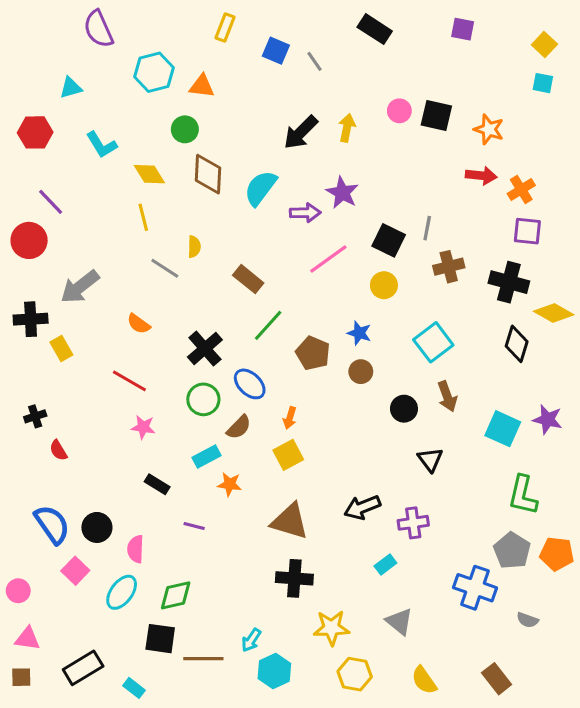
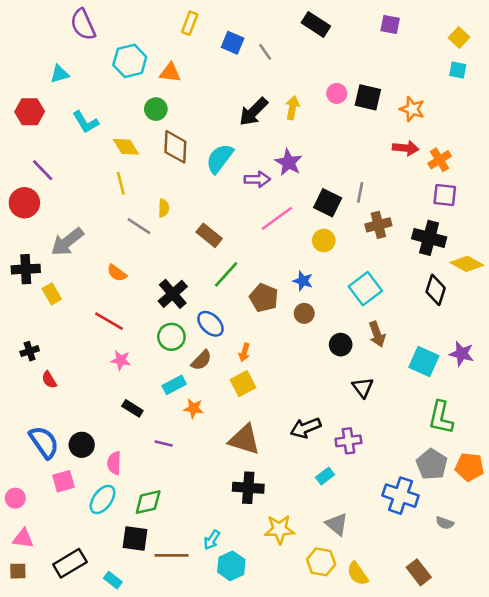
pink square: (75, 571) -> (63, 481), turned 30
yellow hexagon: (355, 674) -> (321, 562), moved

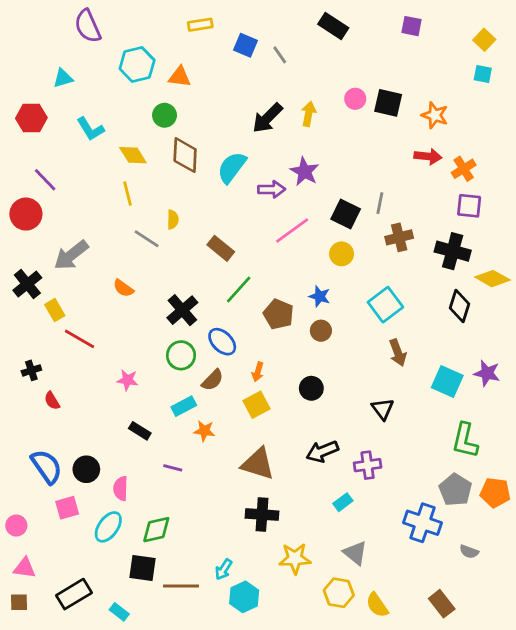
yellow rectangle: (190, 23) -> (200, 25), turned 60
black cross: (26, 269) -> (27, 284), turned -36
red line: (109, 321) -> (79, 339), moved
black circle: (341, 345) -> (311, 388), moved

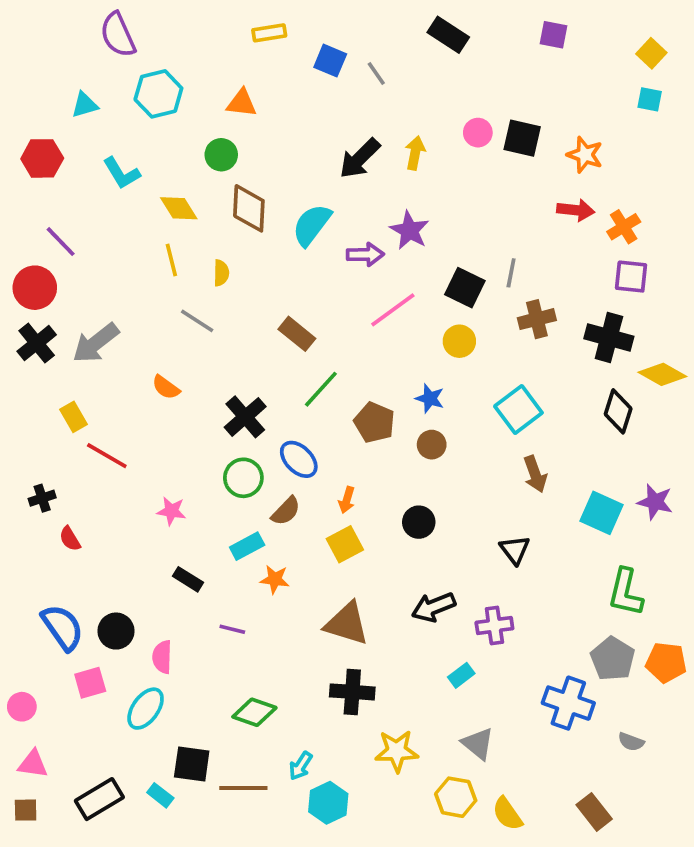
cyan hexagon: (137, 64) -> (158, 94), moved
yellow semicircle: (173, 220) -> (221, 273), moved
black cross: (27, 284) -> (37, 343), moved
green diamond: (156, 530) -> (254, 712), moved, turned 32
cyan rectangle: (119, 612) -> (160, 795), moved

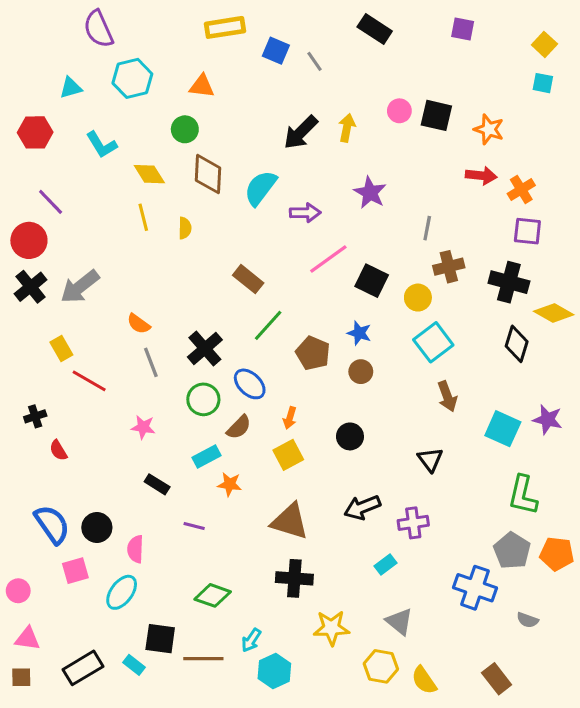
yellow rectangle: (269, 33) -> (225, 27), size x1.4
purple star: (410, 230) -> (370, 193), moved
black square: (465, 288) -> (372, 281), moved
gray line: (197, 321) -> (151, 362), moved, turned 36
yellow circle: (459, 341) -> (418, 298), moved

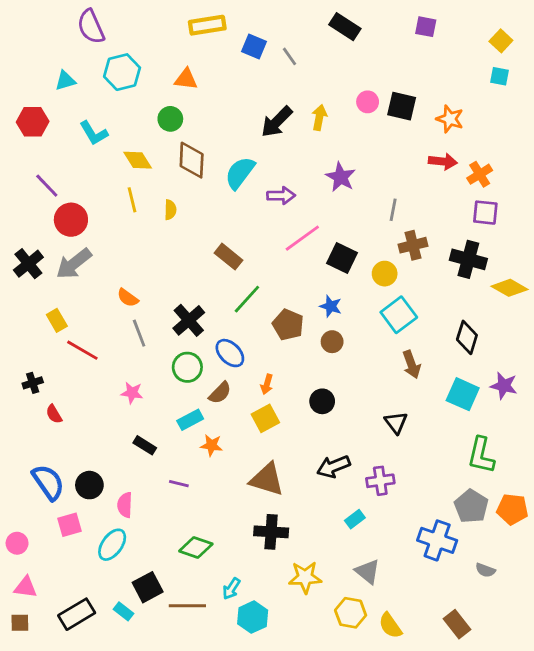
red circle: (29, 240) -> (71, 220), moved
black diamond: (517, 344) -> (467, 337), moved
black square: (160, 639) -> (148, 587), turned -36

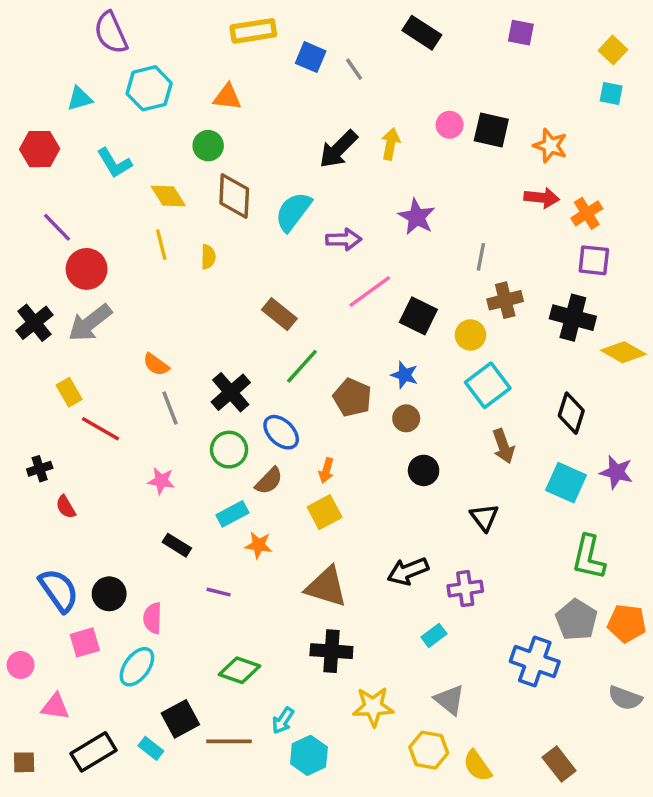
black circle: (322, 401) -> (424, 470), moved
gray semicircle: (485, 570) -> (625, 698), moved, size x1.4
pink triangle: (26, 587) -> (55, 707), moved

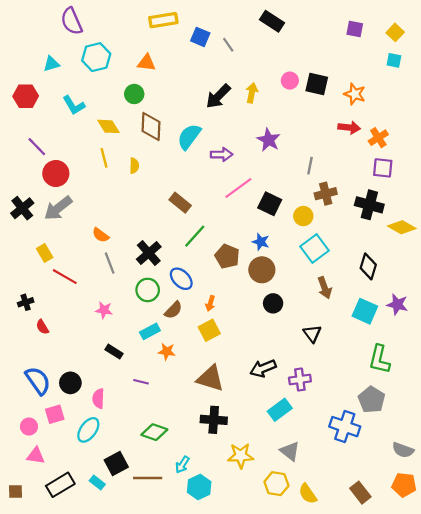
purple square: (521, 33) -> (355, 29), moved
brown circle: (406, 418) -> (262, 270), size x1.5
orange pentagon: (627, 623) -> (404, 485), moved
cyan rectangle: (434, 635) -> (280, 410), size x1.5
pink circle: (21, 665) -> (29, 427), moved

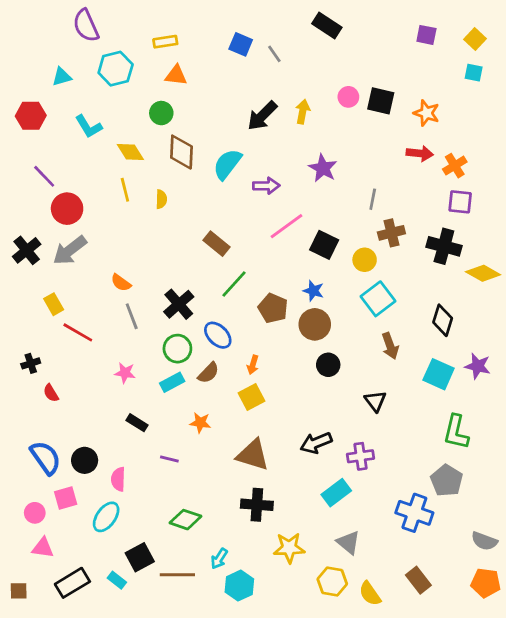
yellow rectangle: (163, 20) -> (165, 42), moved, size x0.7
cyan rectangle: (150, 331) -> (172, 382), moved
brown rectangle: (360, 493) -> (418, 580), moved

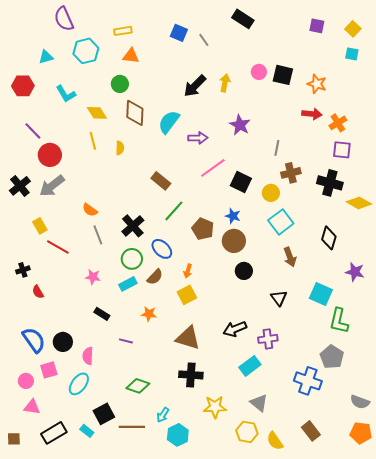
cyan square: (439, 374) -> (321, 294), moved

